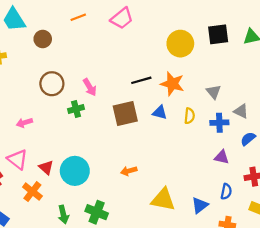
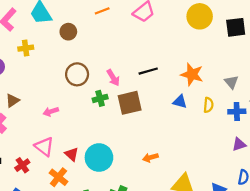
yellow circle: (180, 44) -> (200, 16), moved
black line: (141, 80) -> (148, 71), moved
brown square: (125, 114) -> (130, 103), moved
purple triangle: (222, 157) -> (239, 144), turned -32

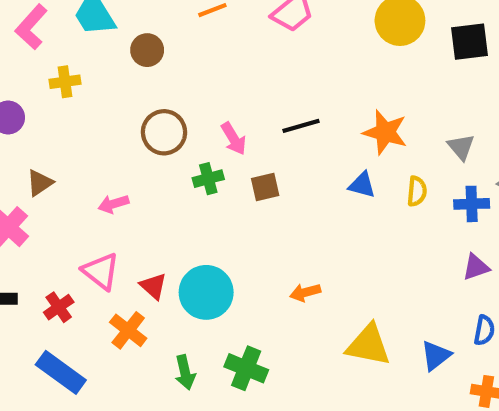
brown square: (130, 103) -> (265, 187), size x0.6

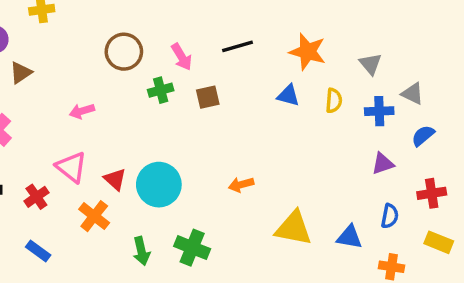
brown triangle: (40, 183) -> (21, 73), moved
blue triangle: (436, 356) -> (349, 237), turned 48
blue rectangle: (61, 372) -> (38, 251), size x0.6

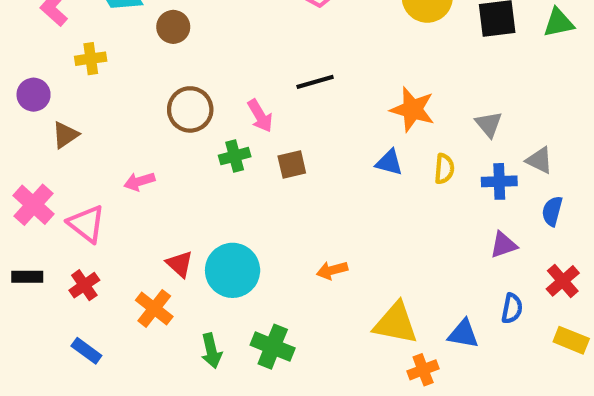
black line: (238, 46) -> (315, 82), moved
blue semicircle: (423, 136) -> (552, 211), turned -35
pink triangle: (71, 167) -> (86, 224), moved
red cross: (432, 193) -> (563, 281), turned -32
orange cross: (391, 267) -> (423, 370), moved, turned -30

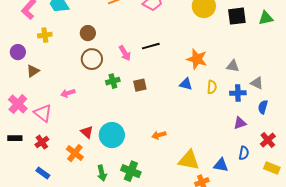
brown circle: (173, 27) -> (88, 33), moved
pink arrow: (260, 116) -> (125, 53), moved
gray triangle: (489, 124) -> (233, 66), turned -40

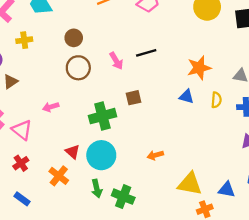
orange star: (197, 59) -> (199, 68), turned -30
green cross: (113, 81) -> (102, 116), moved, size x1.6
green arrow: (102, 173) -> (97, 189), moved

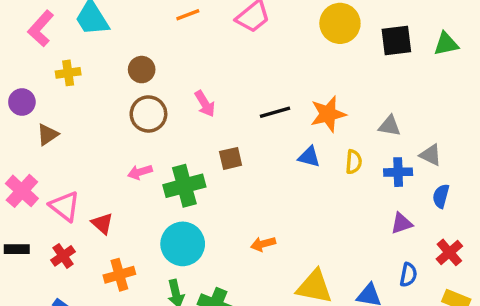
black line: (146, 53) -> (275, 112), moved
pink arrow: (51, 107) -> (140, 172), moved
red triangle: (73, 152) -> (102, 223), moved
orange cross: (59, 176) -> (119, 275), turned 36

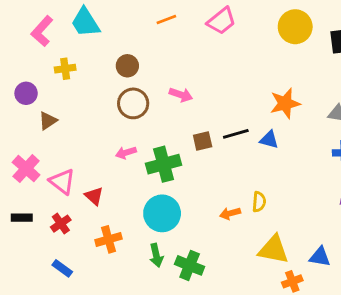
pink arrow: (205, 104) -> (181, 95), turned -40
black line: (275, 112) -> (236, 134), moved
yellow semicircle: (354, 162) -> (259, 202), moved

